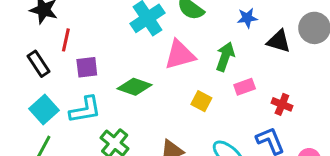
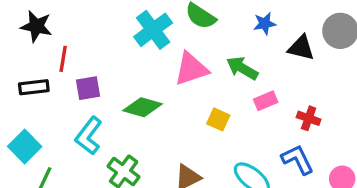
green arrow: (225, 57) -> (242, 68), turned -76
black rectangle: (39, 64) -> (34, 87), turned -60
cyan square: (44, 110) -> (25, 146), moved
cyan L-shape: (85, 110) -> (89, 136), turned 140

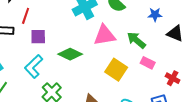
pink rectangle: (266, 101) -> (148, 63), turned 40
yellow square: (218, 119) -> (116, 70), size x1.5

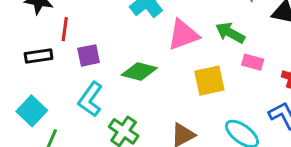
yellow square: (116, 70) -> (209, 81), turned -35

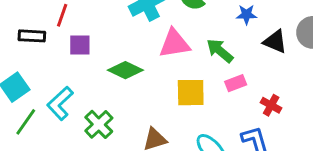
pink rectangle: (253, 62) -> (236, 83), turned -48
cyan L-shape: (90, 99) -> (60, 103), moved

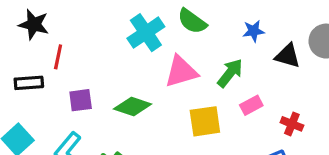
purple square: (80, 45) -> (81, 100), moved
green arrow: (220, 51) -> (230, 73), turned 96

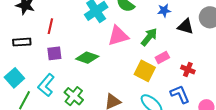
red line: (58, 57) -> (50, 26), moved
yellow square: (205, 121) -> (145, 71), moved, turned 35

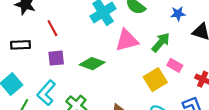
red line: (50, 26) -> (52, 28), turned -42
pink rectangle: (162, 58) -> (175, 65), turned 56
yellow square: (145, 71) -> (155, 80), turned 30

